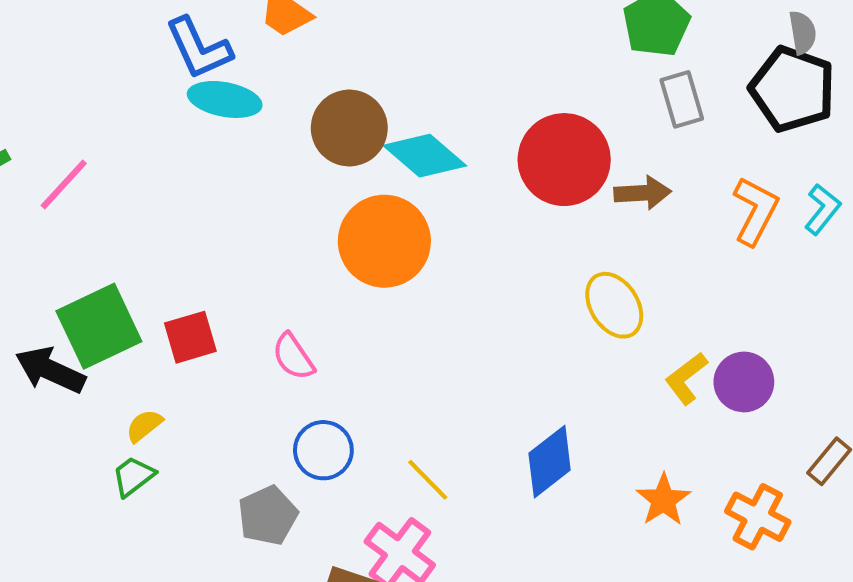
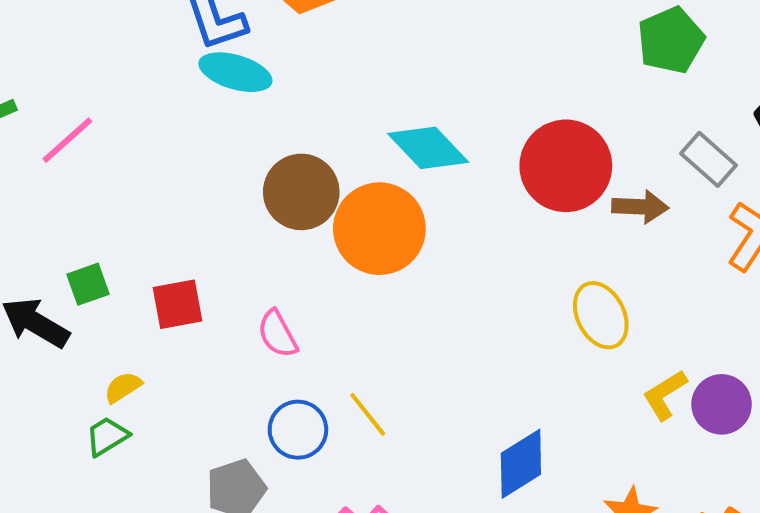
gray rectangle: (682, 99) -> (708, 159), moved, turned -38
brown circle: (349, 128) -> (301, 192), moved
green square: (99, 326) -> (88, 284), size x0.5
yellow line: (428, 480) -> (368, 414), moved

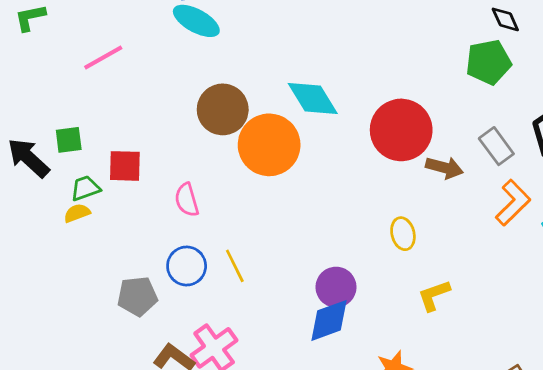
pink line: (67, 140) -> (103, 58), moved
yellow ellipse: (601, 315) -> (403, 234), size x0.7
purple circle: (722, 404) -> (336, 287), moved
green trapezoid: (107, 436) -> (85, 188), moved

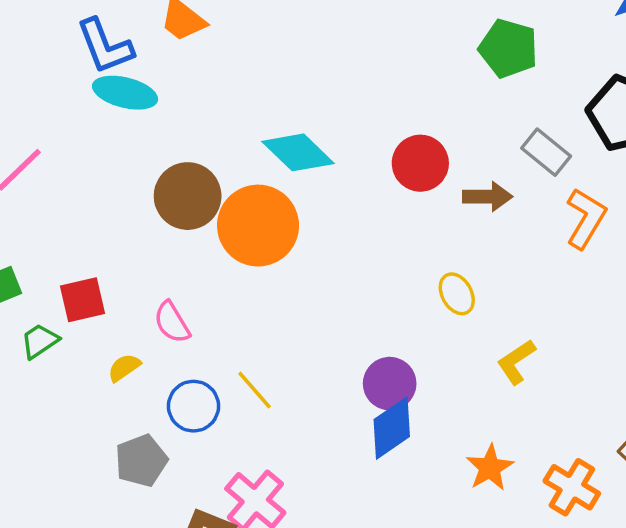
green pentagon: (488, 62) -> (508, 48), turned -30
red circle: (401, 130) -> (420, 163), size x0.7
yellow semicircle: (77, 213) -> (124, 368), moved

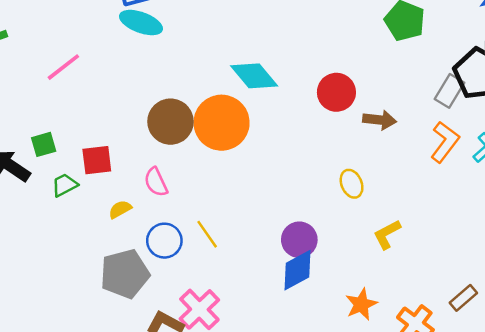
gray rectangle: (546, 152) -> (449, 91), moved, turned 76
brown circle: (188, 196) -> (171, 122), moved
gray pentagon: (141, 461) -> (125, 274), size x1.4

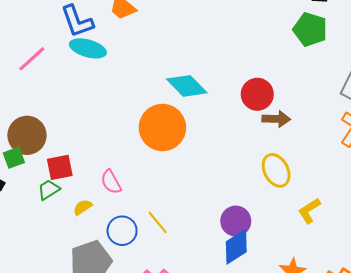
pink line: (63, 67) -> (32, 59), moved
brown arrow: (380, 120) -> (276, 119), moved
brown circle: (171, 122) -> (27, 135), moved
yellow ellipse: (352, 184) -> (276, 170), size x1.4
green trapezoid: (65, 185) -> (49, 190), moved

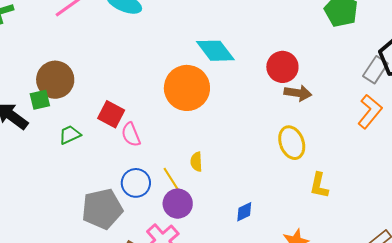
red square: (60, 167) -> (111, 114), moved, turned 32
yellow semicircle: (83, 207) -> (196, 162), moved, turned -66
yellow L-shape: (309, 211) -> (319, 185), turned -52
purple circle: (236, 221) -> (178, 204), moved
blue diamond: (236, 247) -> (244, 212), size x0.6

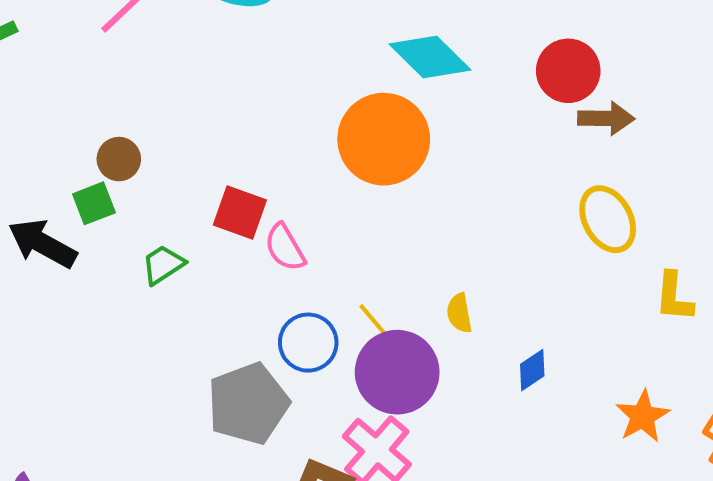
brown circle: (55, 80) -> (119, 159), size x0.6
yellow semicircle: (196, 162) -> (459, 313), moved
purple circle: (178, 204) -> (397, 372), size x1.4

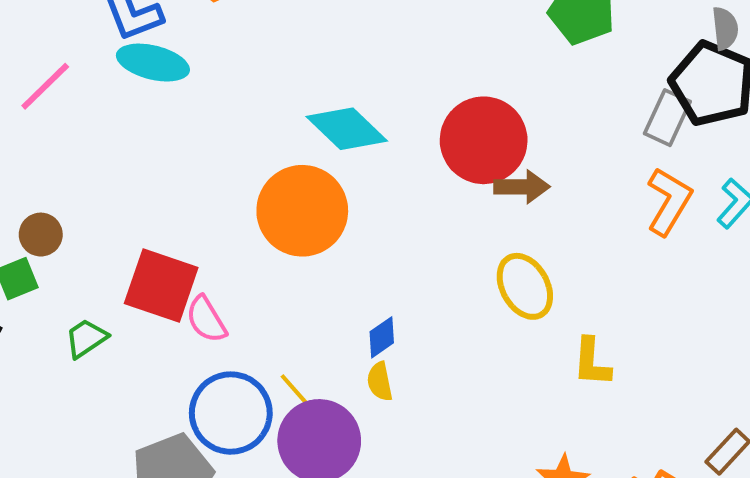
red circle: (568, 71) -> (484, 140), size x1.4
red square: (240, 213) -> (161, 286), size x1.4
blue circle: (308, 343) -> (231, 413), size x1.4
blue diamond: (532, 370) -> (382, 337), moved

